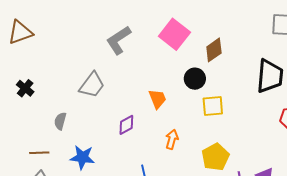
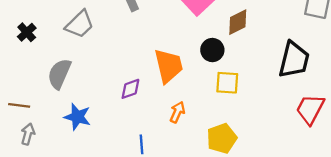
gray trapezoid: (92, 85) -> (80, 24), moved
orange trapezoid: (158, 99) -> (169, 66), size x1.6
gray semicircle: (60, 121) -> (59, 74), size x1.6
brown line: (39, 153) -> (19, 105), moved

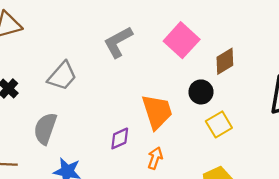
yellow square: (227, 83) -> (219, 124), turned -30
orange arrow: (177, 112) -> (155, 158), moved

